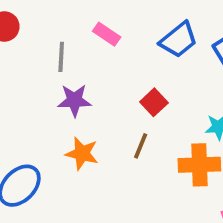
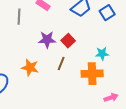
purple star: (74, 100) -> (47, 40), moved

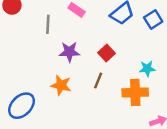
purple star: (47, 40) -> (69, 52), moved

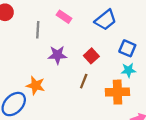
blue square: (153, 19) -> (127, 48), moved, turned -35
orange star: (61, 85) -> (36, 85), moved

